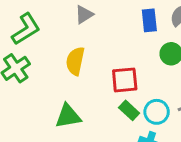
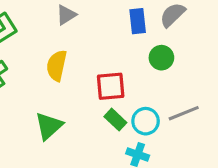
green triangle: (68, 116) -> (49, 126), turned -32

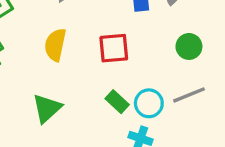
green circle: (161, 58) -> (189, 46), moved
red square: (111, 86) -> (114, 48), moved

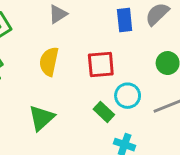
cyan circle: (149, 103) -> (128, 96), moved

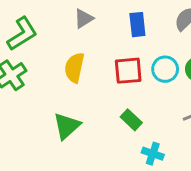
blue rectangle: (125, 20) -> (137, 25), moved
cyan circle: (128, 96) -> (165, 69), moved

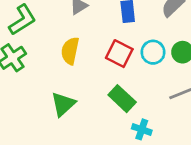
red square: (128, 71) -> (119, 54), turned 32
green rectangle: (131, 120) -> (122, 99), size x1.4

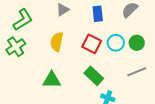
green triangle: (63, 104) -> (52, 80), turned 42

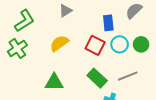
blue rectangle: (98, 14) -> (108, 23), moved
yellow semicircle: (57, 42) -> (59, 43), turned 42
gray line: (137, 72) -> (128, 76), moved

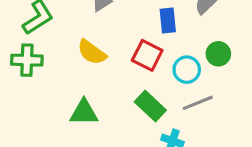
yellow semicircle: (59, 43) -> (92, 52), turned -108
cyan circle: (120, 44) -> (187, 70), moved
green cross: (17, 48) -> (27, 60), turned 36

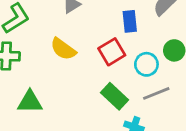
red square: (147, 55) -> (112, 52), turned 32
green triangle: (84, 112) -> (30, 102), moved

